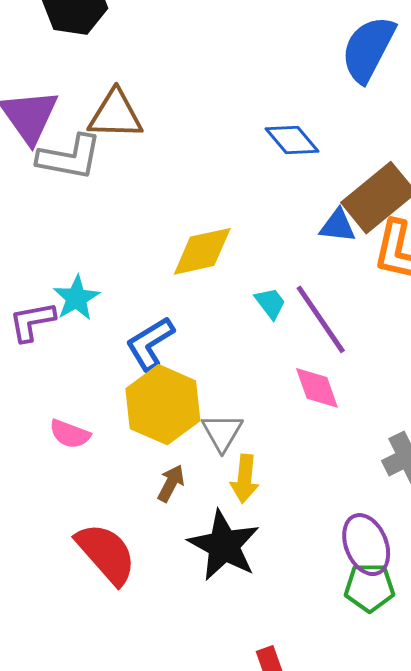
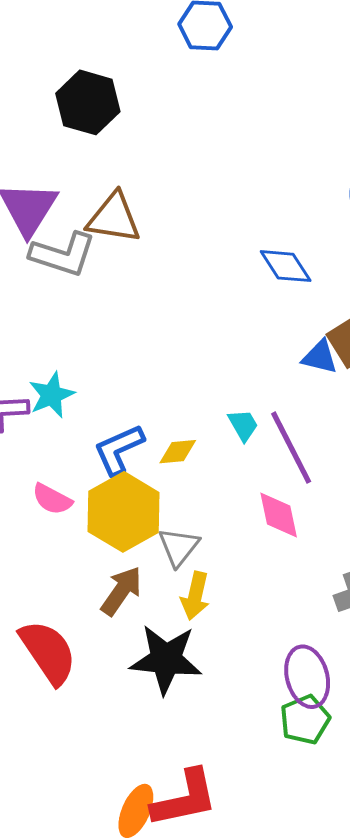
yellow diamond: (202, 251) -> (178, 452), moved, size x0.6
pink semicircle: (70, 434) -> (52, 499), moved
brown arrow: (171, 483) -> (121, 591), size x1.4
black star: (224, 545) -> (166, 659), turned -30
green pentagon: (369, 587) -> (305, 720), turned -30

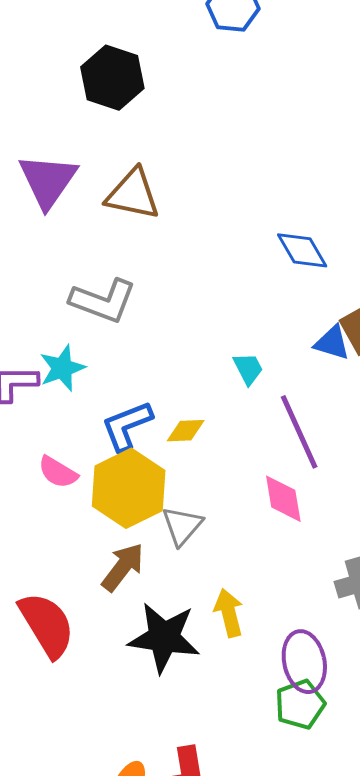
gray L-shape: (63, 254) -> (103, 301), moved
cyan trapezoid: (243, 425) -> (248, 369), moved
yellow arrow: (195, 596) -> (229, 613), moved, turned 150

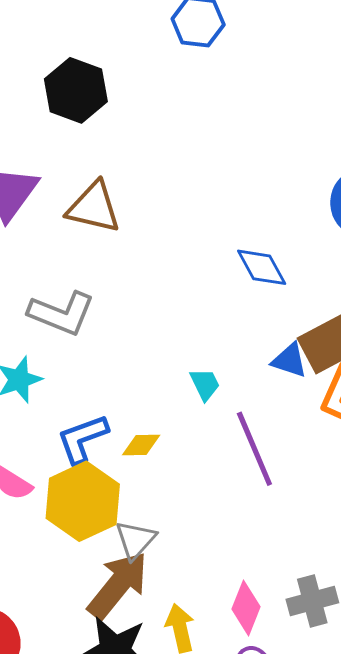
pink diamond: (283, 499) -> (246, 608), moved, turned 30
brown arrow: (123, 567) -> (118, 585), moved, size x1.4

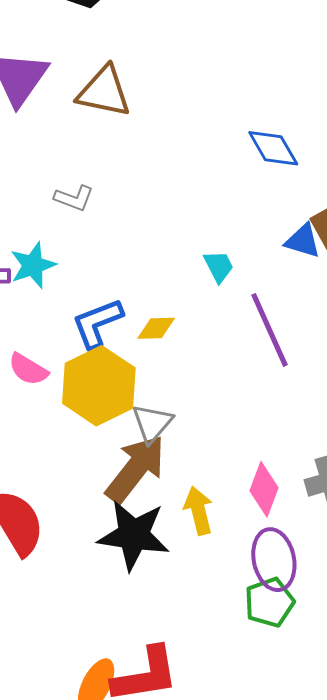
gray L-shape: (62, 313) -> (74, 198), size x0.6

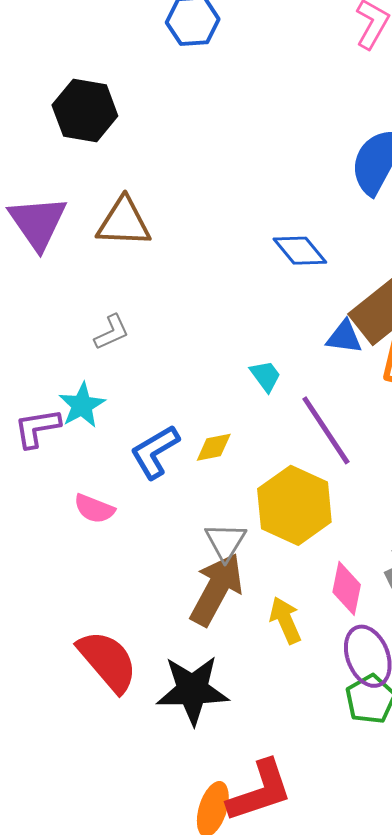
gray L-shape: (74, 198) -> (112, 332), turned -36
yellow hexagon: (99, 386) -> (294, 505), moved
black star: (134, 535) -> (193, 690), moved

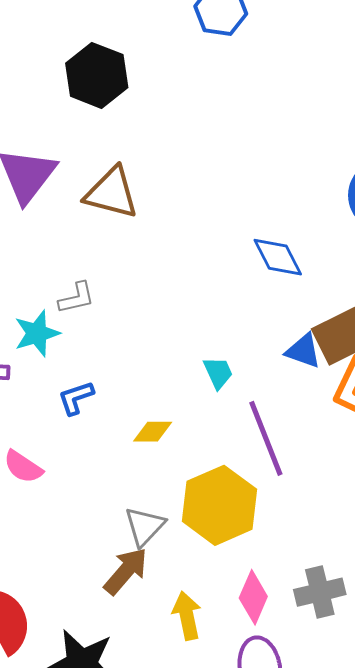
cyan star: (82, 405) -> (37, 333), moved
blue L-shape: (155, 452) -> (76, 398), moved, size x0.7
brown arrow: (216, 589) -> (126, 571), size x0.7

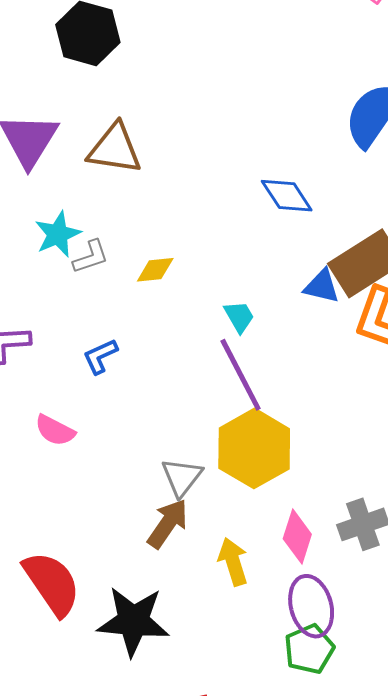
cyan star: (37, 333) -> (58, 234), moved
yellow diamond: (153, 432) -> (155, 270), moved
purple line: (266, 438) -> (241, 375), moved

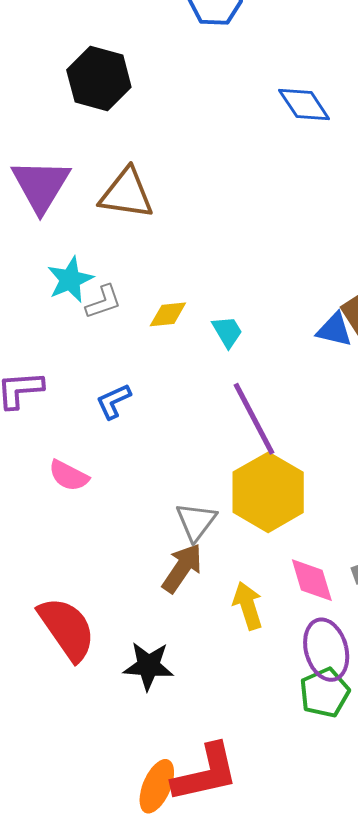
blue diamond: (287, 196) -> (304, 104), moved
cyan trapezoid: (239, 317) -> (227, 332), moved
pink diamond: (297, 536) -> (312, 580), turned -34
black star: (133, 621) -> (148, 666), size x0.7

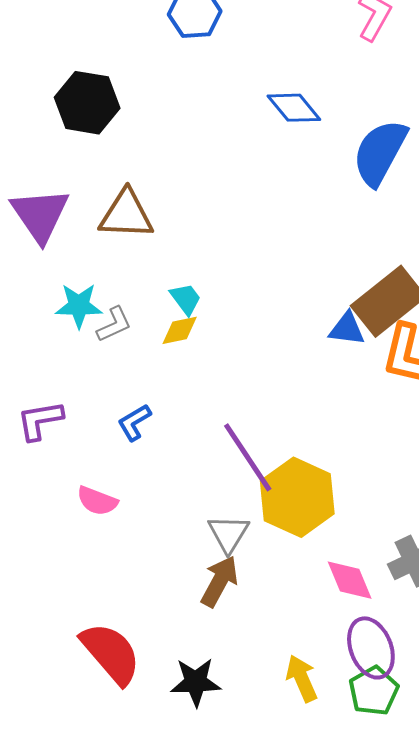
cyan star: (70, 280) -> (79, 306), turned 30
cyan trapezoid: (227, 332) -> (186, 299), moved
purple line: (254, 419) -> (248, 457), moved
yellow arrow: (248, 606) -> (302, 678), moved

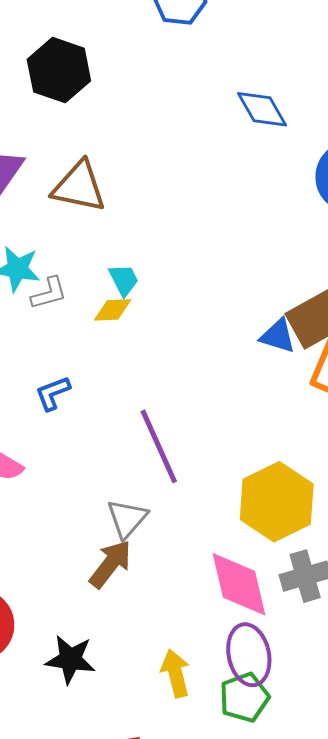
yellow hexagon: (297, 497) -> (277, 502), moved
pink diamond: (350, 580) -> (239, 584), size x1.4

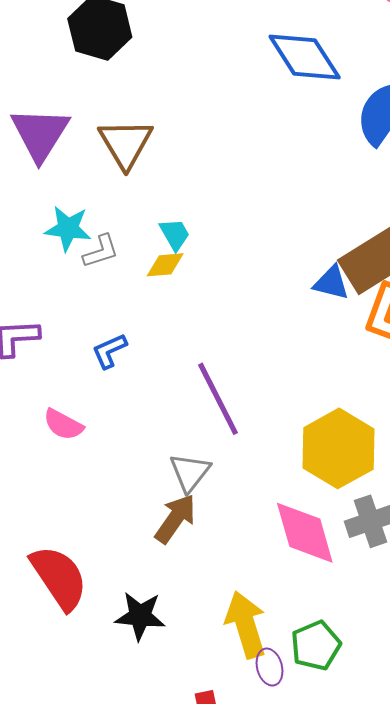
blue diamond: (262, 109) -> (305, 57), size x1.4
brown triangle: (79, 187) -> (126, 143), turned 50
purple ellipse: (249, 655) -> (270, 667), moved, size x0.6
yellow arrow: (176, 673) -> (246, 625), size x1.4

